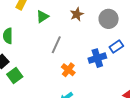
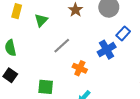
gray line: (56, 45) -> (62, 46), turned 36
green square: (15, 75) -> (46, 87), moved, turned -35

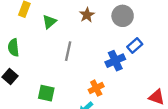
gray line: (62, 46) -> (68, 51), turned -42
orange cross: (80, 68) -> (96, 88), moved, turned 32

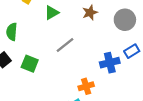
gray line: (68, 51) -> (65, 45), turned 30
green square: (46, 93) -> (30, 64), moved

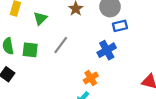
blue rectangle: (132, 51) -> (120, 26), moved, turned 32
green square: (30, 64) -> (30, 50), moved

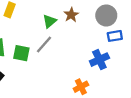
green triangle: (40, 18) -> (50, 21), moved
gray line: (61, 45) -> (44, 44), moved

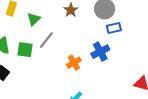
green triangle: (50, 21) -> (34, 19), moved
orange cross: (81, 87) -> (74, 63), moved

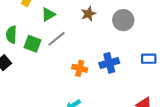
blue rectangle: (114, 28) -> (149, 59), moved
orange cross: (74, 63) -> (80, 68), turned 32

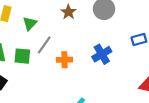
orange cross: (80, 68) -> (64, 60), moved

